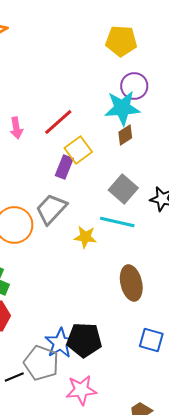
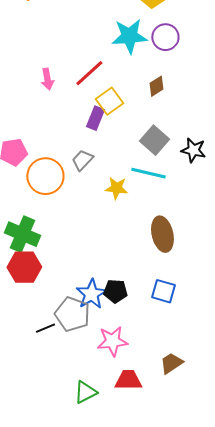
cyan star: (122, 108) -> (129, 36), moved
gray trapezoid: (51, 209) -> (82, 160), size x0.7
black pentagon: (84, 340) -> (115, 291), size x0.7
blue square: (151, 340) -> (163, 291), moved

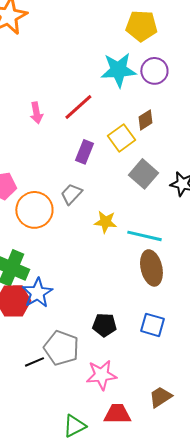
yellow square: (109, 101) -> (121, 138), moved
cyan line: (148, 173) -> (144, 236), moved
blue star: (91, 294) -> (37, 293), moved

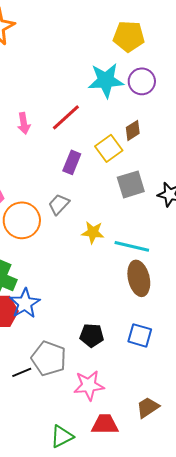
gray square: (143, 174) -> (131, 184), turned 32

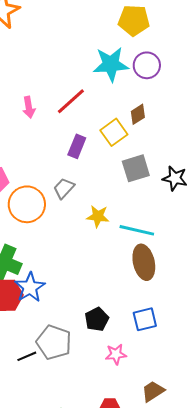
black pentagon: (92, 335) -> (97, 319), turned -30
blue square: (140, 335) -> (145, 319), turned -30
pink star: (89, 385) -> (116, 354), moved, size x0.7

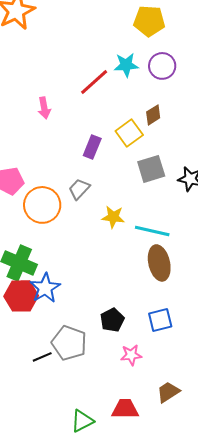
cyan star: (111, 64) -> (126, 65), size x0.7
red line: (71, 101) -> (94, 82), moved

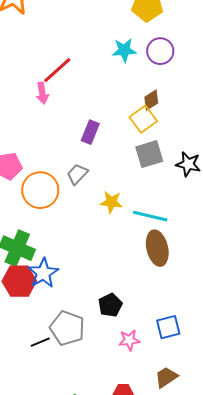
red line: (94, 82) -> (57, 70), moved
yellow square: (129, 133) -> (143, 119), moved
blue square: (160, 320) -> (168, 327), moved

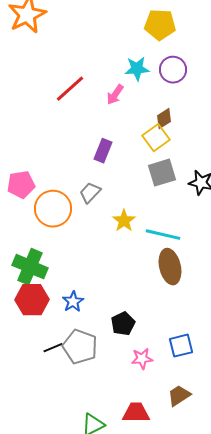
pink arrow: (42, 93) -> (115, 95), moved, turned 45
yellow star: (111, 202) -> (124, 221), turned 30
blue star: (43, 273) -> (73, 302), moved, size x0.7
black line: (40, 342) -> (53, 348), moved

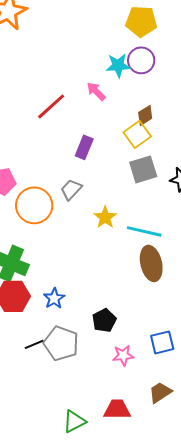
purple circle: (173, 70) -> (141, 60), moved
red line: (70, 89) -> (51, 106), moved
pink arrow: (115, 95) -> (96, 91), turned 100

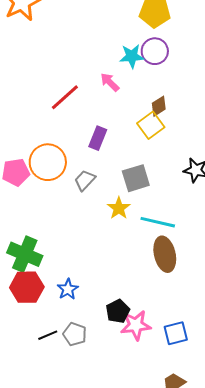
gray square: (143, 169) -> (136, 178), moved
orange circle: (34, 205) -> (48, 162), moved
gray pentagon: (61, 343) -> (75, 334), size x0.7
pink star: (123, 355) -> (136, 325), moved, size x1.4

